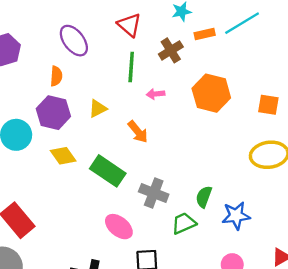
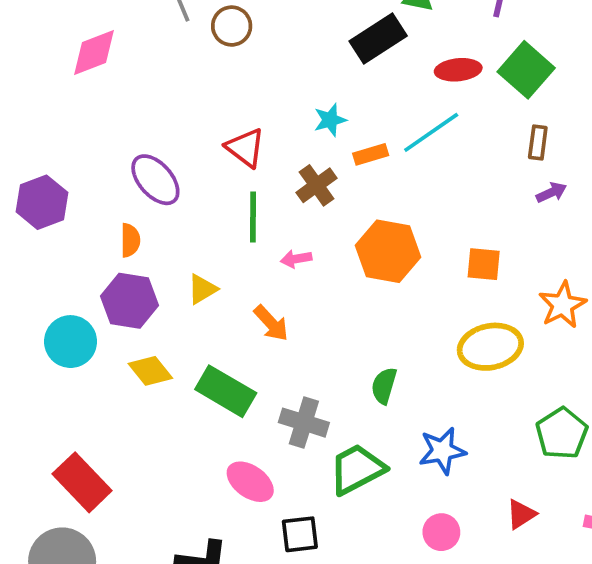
green semicircle: (204, 197) -> (384, 386), moved
green trapezoid: (184, 223) -> (357, 469), size x1.4

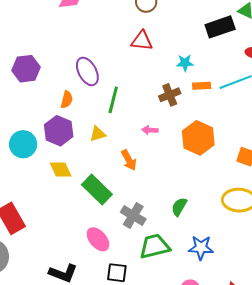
red triangle: (245, 148) -> (142, 41), moved, turned -45
green line: (253, 217) -> (113, 100), moved

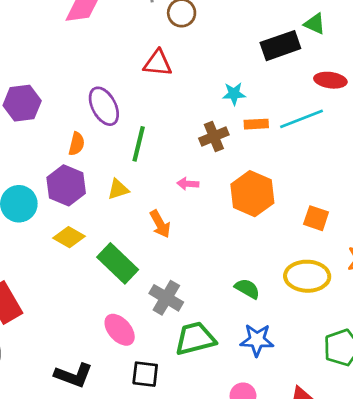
red triangle: (142, 41) -> (158, 63), moved
yellow diamond: (61, 169) -> (69, 237), turned -35
green semicircle: (179, 207) -> (247, 289), moved, turned 90

